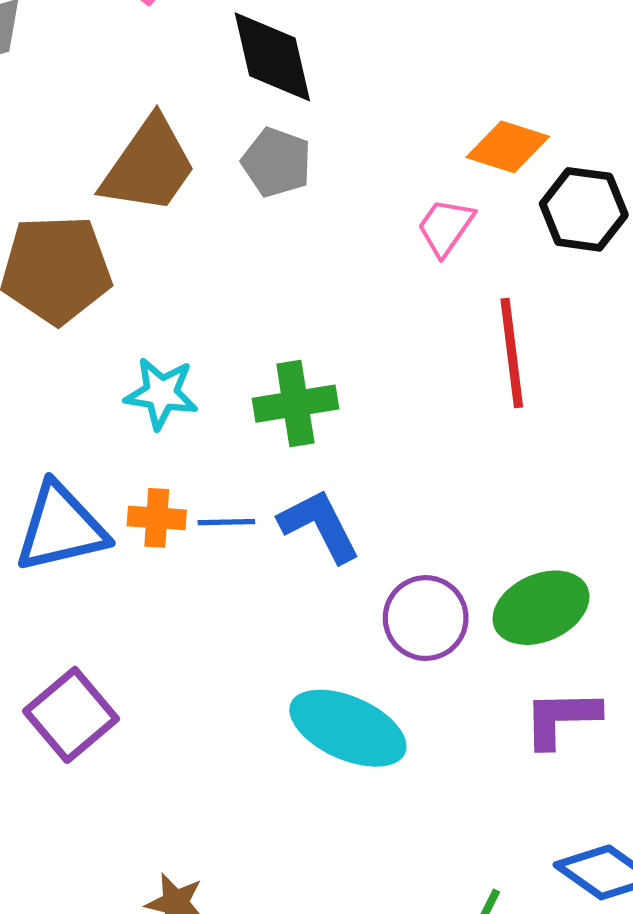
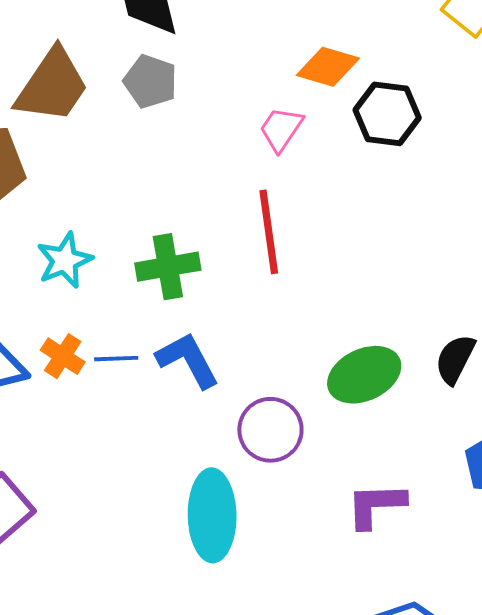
red line: (512, 353) -> (269, 232), moved
cyan star: (161, 393) -> (65, 260), turned -30
orange cross: (157, 518) -> (63, 356), turned 30
green ellipse: (541, 608) -> (364, 375), moved
cyan ellipse: (348, 728) -> (212, 515), turned 66

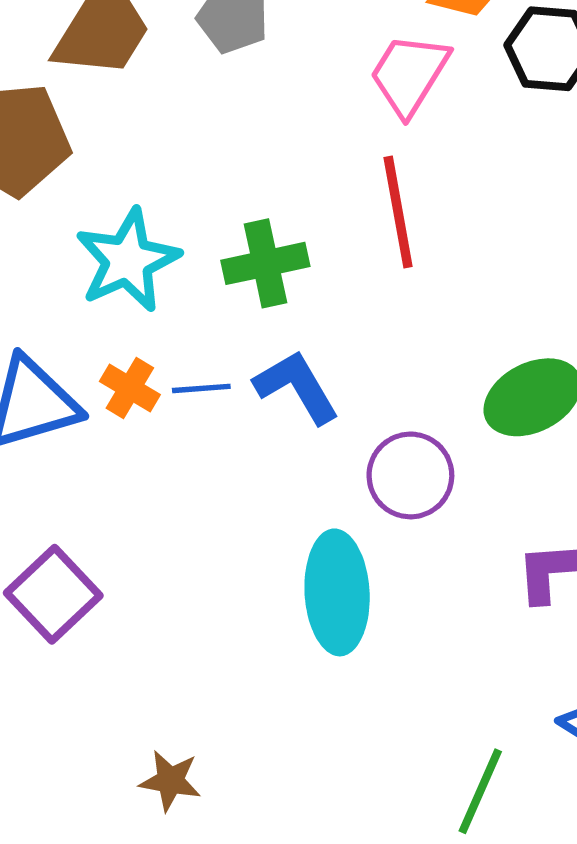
pink trapezoid: (281, 129) -> (409, 74), size x1.4
cyan star: (65, 260) -> (128, 260), size x1.4

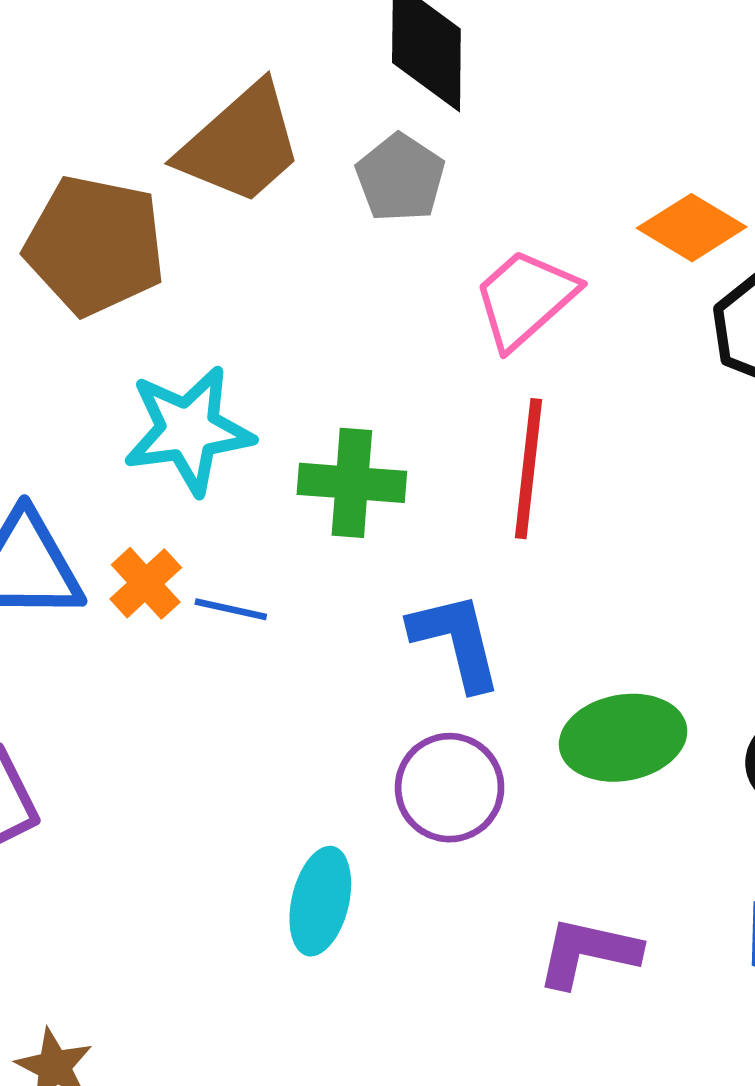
pink trapezoid: (409, 74) -> (525, 299), moved
blue L-shape: (297, 387) -> (456, 641), moved
cyan ellipse: (337, 592) -> (320, 901), size x0.7

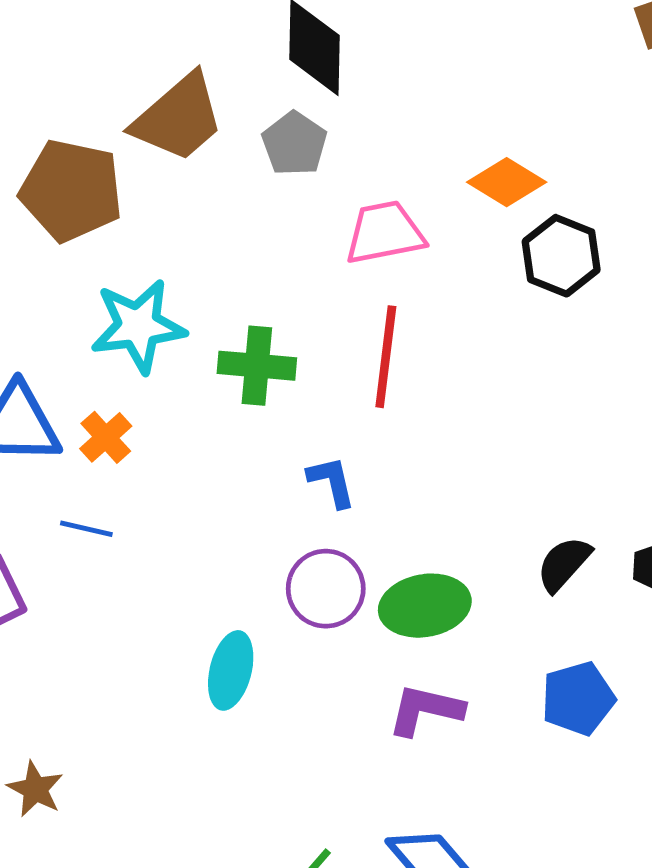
pink trapezoid: (525, 299) -> (385, 233), turned 30
blue line: (231, 609) -> (86, 529), moved
blue L-shape: (456, 641) -> (332, 482), size x0.7
green ellipse: (623, 738) -> (425, 606), moved

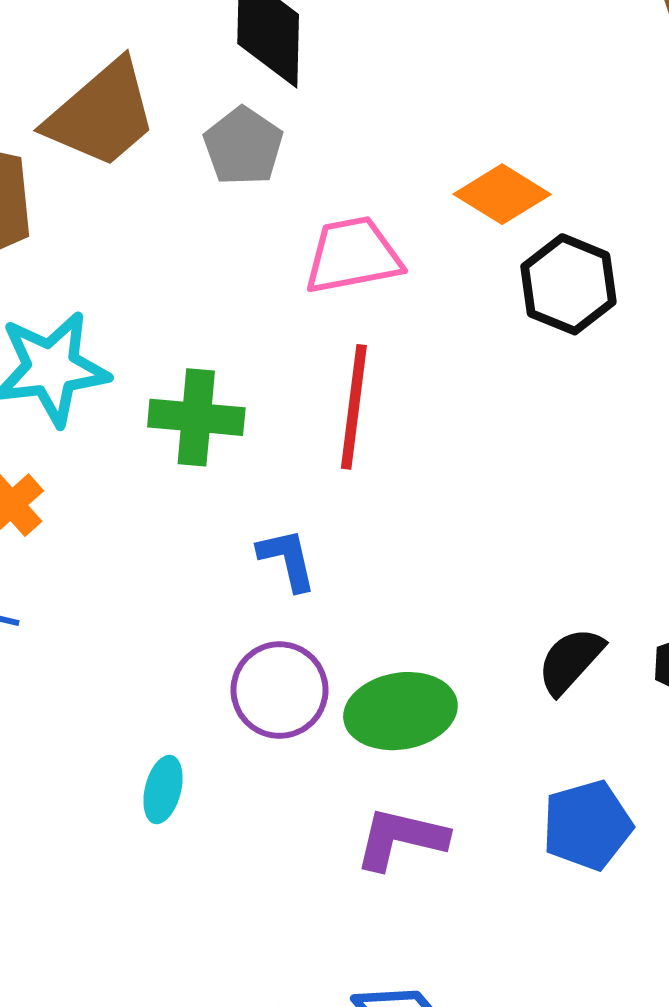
cyan ellipse: (231, 670) -> (163, 790), size x0.7

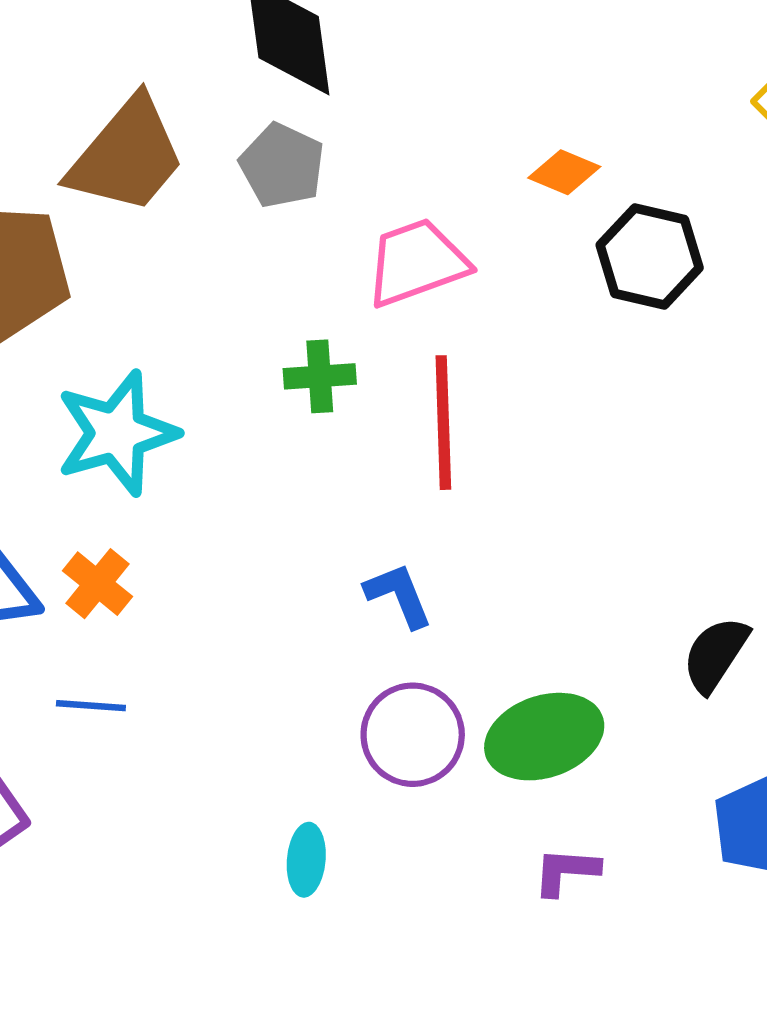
orange diamond: (502, 194) -> (564, 172), size x0.7
green cross: (196, 417) -> (320, 376), moved, size x0.7
purple L-shape: (401, 839) -> (566, 871), size x0.7

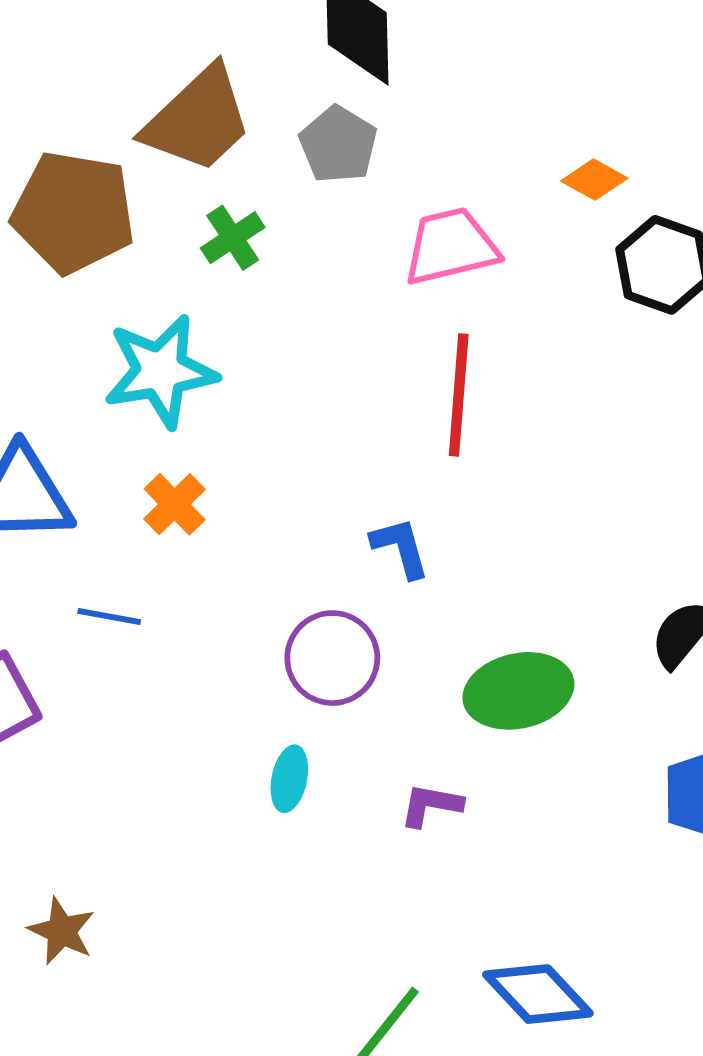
green cross: (320, 376) -> (233, 238), moved, turned -36
orange cross: (98, 584) -> (175, 504), moved
purple circle: (413, 735) -> (332, 658), moved
purple L-shape: (566, 871) -> (431, 805), moved

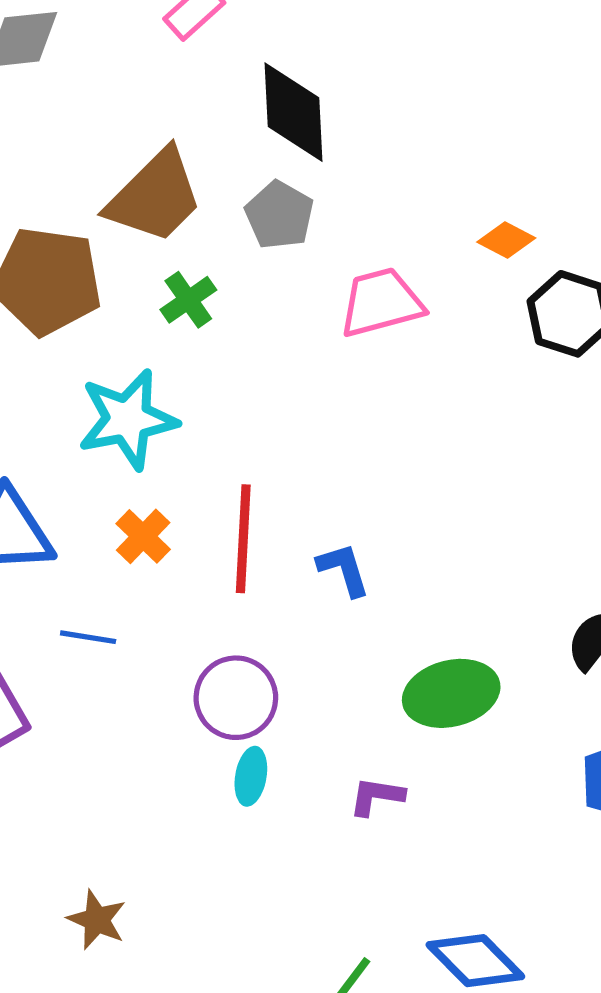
red line: (459, 395) -> (243, 539), moved
purple circle: (332, 658) -> (236, 698), moved
brown star: (62, 931) -> (97, 920), moved

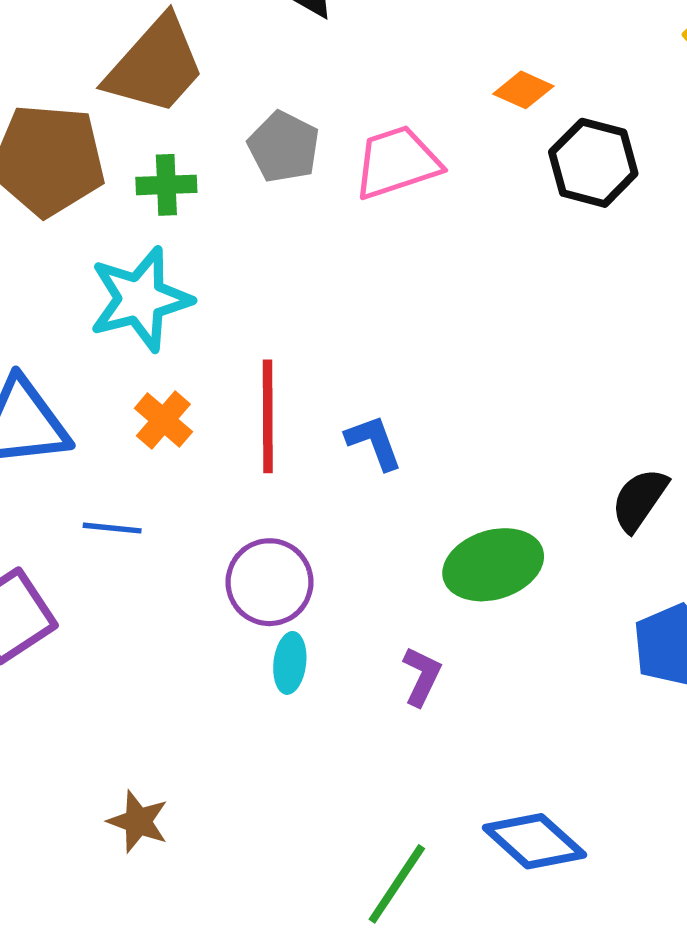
gray pentagon: (279, 215) -> (284, 147), moved
green cross: (188, 300) -> (166, 185), moved, turned 36
purple L-shape: (377, 796) -> (422, 676), turned 110

